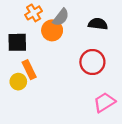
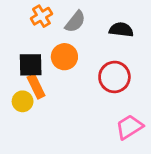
orange circle: (52, 30) -> (64, 57), moved
black square: (17, 42) -> (31, 65), moved

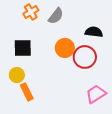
black semicircle: (121, 30) -> (94, 32), moved
orange circle: (64, 57) -> (65, 48), moved
orange rectangle: (36, 86) -> (27, 92), moved

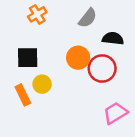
gray semicircle: (56, 16) -> (88, 18), moved
yellow circle: (17, 75) -> (42, 84), moved
orange rectangle: (27, 92) -> (23, 95), moved

